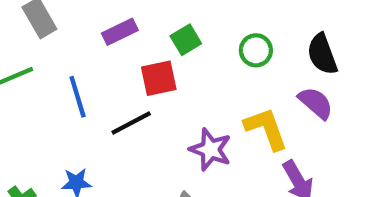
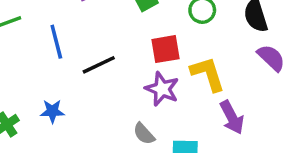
red square: (159, 78) -> (166, 49), moved
purple semicircle: (316, 103) -> (271, 58), moved

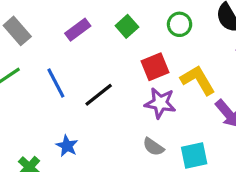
blue star: (52, 111) -> (67, 146), turned -30

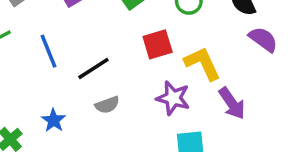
purple star: (160, 103) -> (173, 98), moved
gray semicircle: (153, 147) -> (107, 105), moved, turned -60

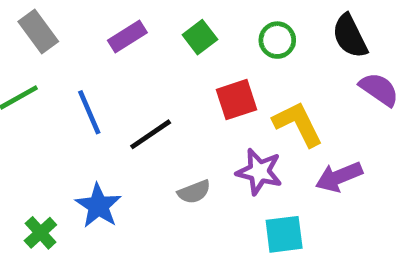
purple arrow: (232, 103) -> (339, 177), turned 104
gray semicircle: (107, 105) -> (194, 192), moved
blue star: (54, 120) -> (98, 206), size x1.4

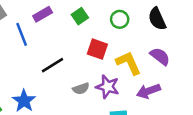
purple semicircle: (379, 89) -> (160, 56), moved
red square: (236, 100) -> (97, 49), turned 35
blue line: (89, 112) -> (22, 34), moved
gray semicircle: (194, 192) -> (81, 89), moved

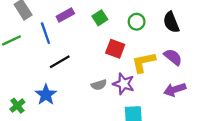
yellow L-shape: (128, 63) -> (144, 62), turned -80
black line: (52, 65) -> (60, 62), moved
purple arrow: (148, 91) -> (175, 90), moved

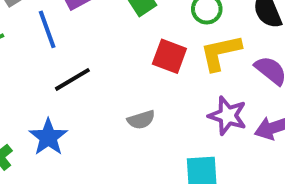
yellow L-shape: (144, 62) -> (220, 53), moved
purple star: (124, 84) -> (228, 116), moved

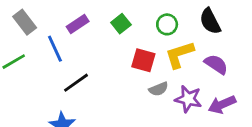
gray semicircle: (141, 120) -> (159, 89), moved

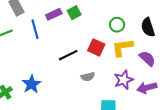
green square: (121, 24) -> (74, 13), moved
black line: (76, 83) -> (68, 55), moved
gray semicircle: (159, 89) -> (88, 77), moved
purple star: (188, 99) -> (124, 80), turned 30

